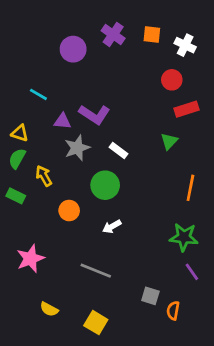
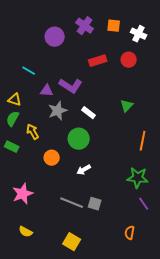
red rectangle: (186, 109) -> (98, 61), moved
gray square: (150, 296) -> (95, 204), moved
yellow semicircle: (49, 309) -> (26, 232), moved

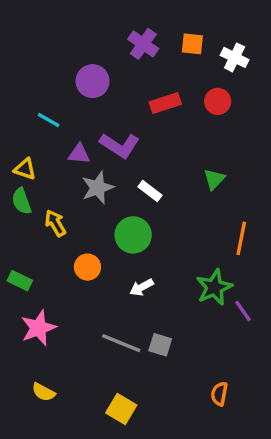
purple circle: (55, 37) -> (93, 81), moved
green semicircle: (13, 119) -> (22, 201), turned -49
green rectangle: (12, 147) -> (20, 281), moved
green star: (138, 178) -> (214, 287), moved, turned -30
purple line: (144, 204) -> (243, 311), moved

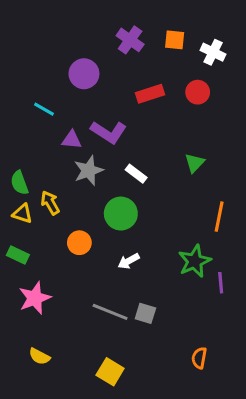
yellow triangle: (25, 169) -> (23, 214), moved
purple line: (243, 311) -> (221, 283), turned 30

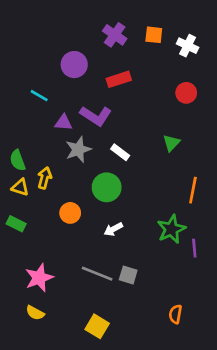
red circle: (198, 92) -> (186, 93), moved
red rectangle: (150, 94) -> (119, 79), moved
yellow arrow: (50, 203) -> (45, 178), turned 45
pink star: (35, 298) -> (39, 278), moved

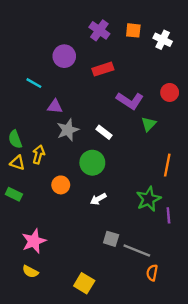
red circle: (186, 93) -> (170, 92), moved
purple L-shape: (96, 116) -> (130, 101), moved
gray line: (97, 274) -> (137, 250), moved

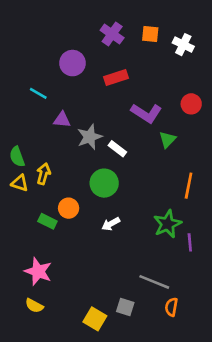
gray star: (68, 130) -> (90, 137), moved
green rectangle: (14, 194) -> (47, 221), moved
gray square: (111, 239) -> (125, 307), moved
pink star: (34, 241) -> (38, 271), turned -30

